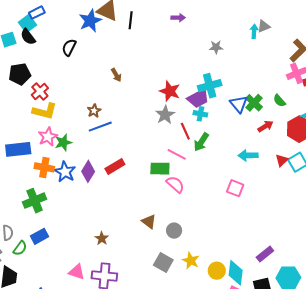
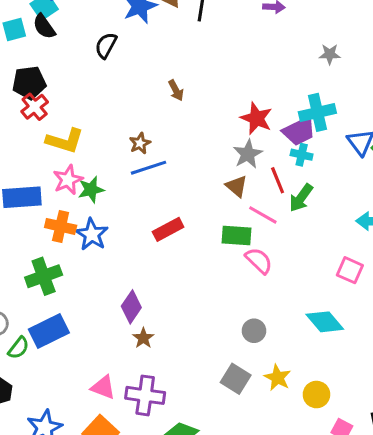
red cross: (40, 91) -> (35, 107), moved
purple diamond: (88, 171) -> (131, 307), moved
brown triangle: (149, 222) -> (237, 186), moved
blue rectangle: (40, 236) -> (49, 331), size x1.4
cyan diamond: (236, 273) -> (325, 322), moved, turned -50

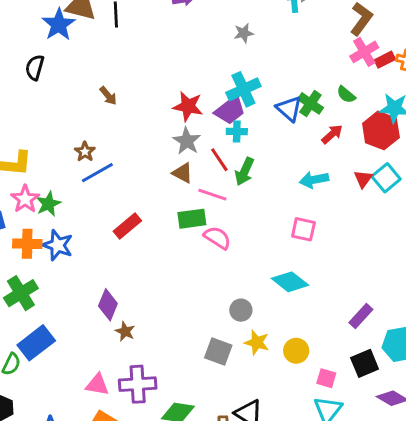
gray circle: (254, 331) -> (241, 310), moved

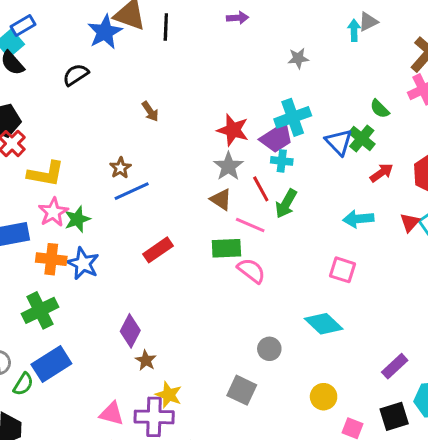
black semicircle: (35, 67) -> (76, 75), turned 35
green semicircle: (346, 95) -> (380, 109), moved
yellow star: (257, 343) -> (169, 395), moved

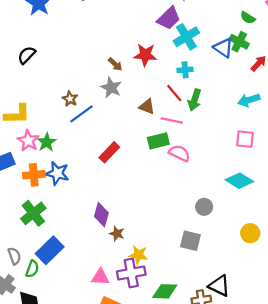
black semicircle: (76, 75) -> (27, 55), moved
brown arrow: (150, 111) -> (115, 64), moved
purple trapezoid: (277, 138) -> (169, 18), moved
gray star: (228, 166) -> (111, 88), moved

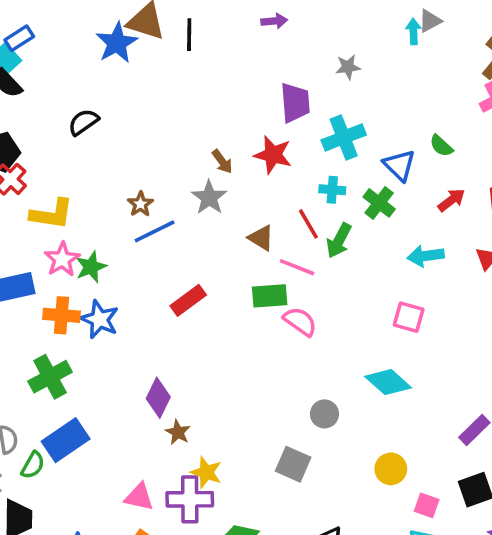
purple trapezoid: (169, 18) -> (295, 103), moved, turned -60
green semicircle: (248, 18) -> (441, 146), moved
green cross: (239, 42) -> (379, 203), moved

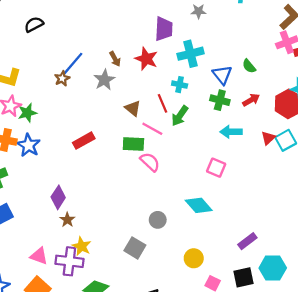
green cross: (379, 203) -> (220, 100), moved, turned -30
blue line: (155, 231) -> (73, 63), moved, turned -30

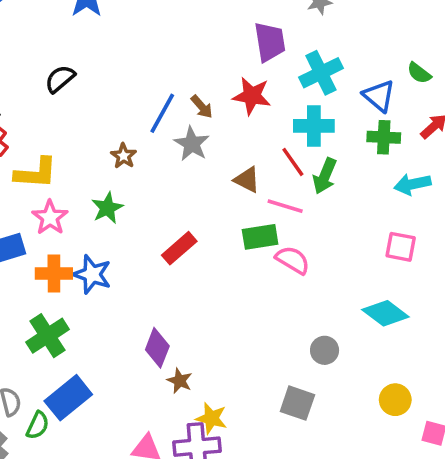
blue line: (73, 63) -> (162, 113), moved
cyan cross: (180, 85) -> (314, 126), size x1.5
green star: (27, 113) -> (107, 208), moved

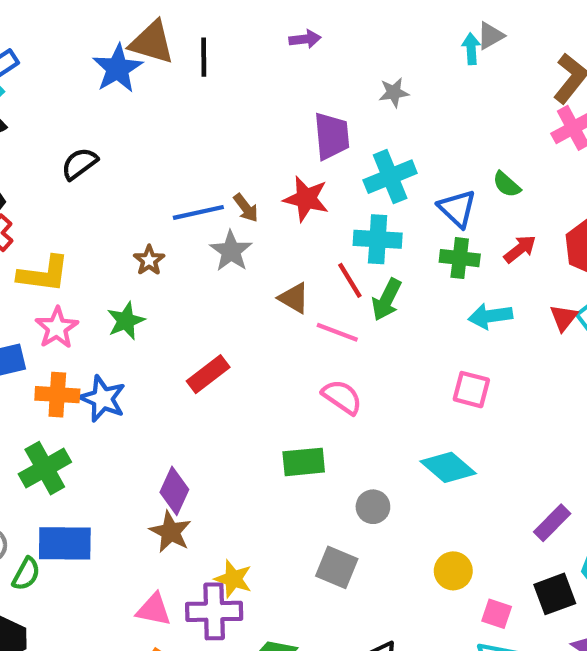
blue line: (162, 113) -> (198, 212), turned 45
green rectangle: (260, 237) -> (304, 462), moved
brown star: (180, 381) -> (170, 532), moved, size x1.4
blue rectangle: (68, 398) -> (65, 543), turned 36

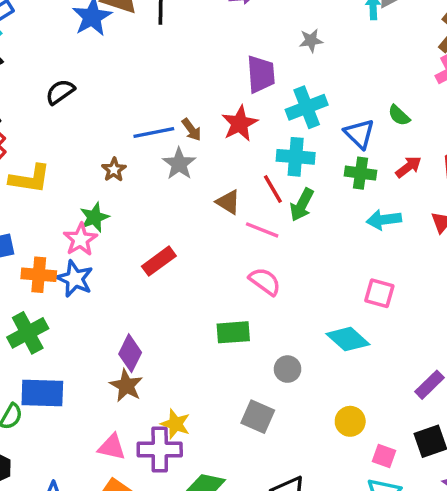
red star: (306, 199) -> (240, 123), turned 30
pink star: (57, 328) -> (80, 239), moved
pink square: (471, 390) -> (379, 293), moved

